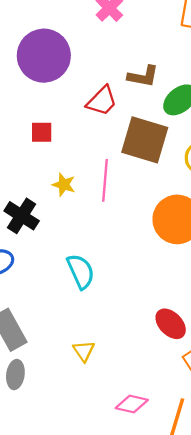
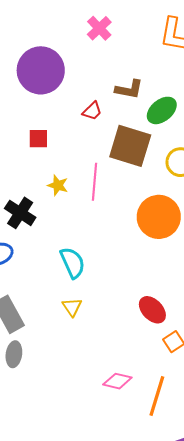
red trapezoid: (102, 101) -> (92, 111), size x0.7
yellow triangle: (84, 351) -> (72, 307), moved

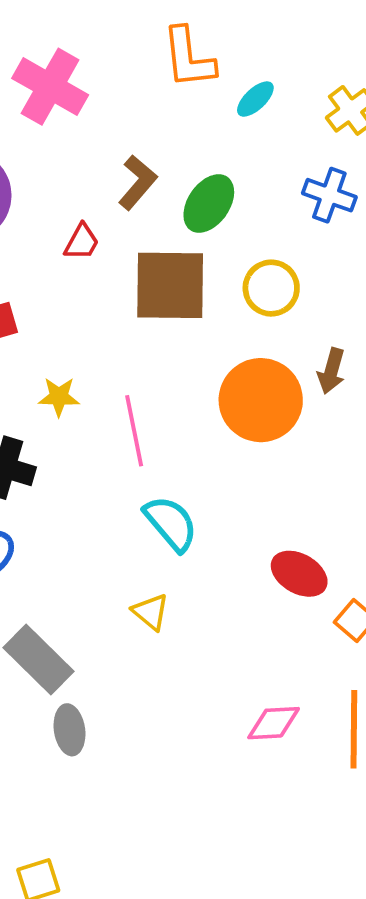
pink cross: (99, 28) -> (50, 87), size x1.5
brown L-shape: (129, 89) -> (138, 182), turned -44
pink line: (95, 182) -> (134, 431), moved
cyan semicircle: (73, 263) -> (171, 523), moved

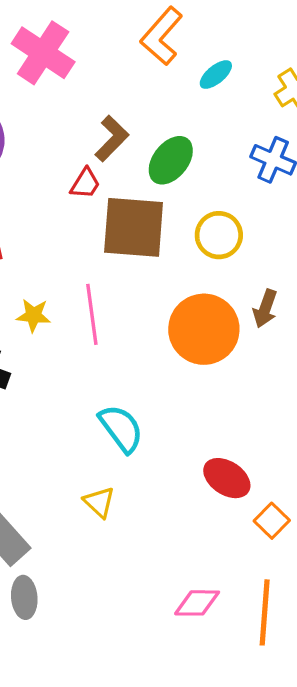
orange L-shape: (189, 58) -> (162, 36), turned 44
red trapezoid: (82, 242) -> (85, 183), moved
pink line: (134, 431) -> (92, 314), moved

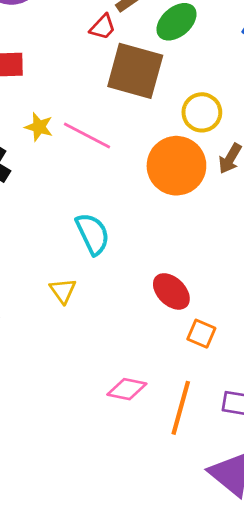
yellow circle: (219, 235) -> (202, 112), moved
pink line: (92, 314) -> (87, 135), turned -66
orange square: (272, 521) -> (201, 334), turned -32

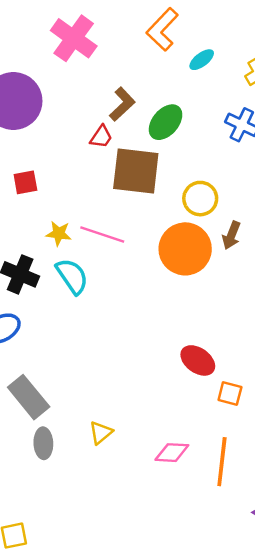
cyan semicircle: (93, 234) -> (72, 276), moved
yellow triangle: (63, 291) -> (101, 433), moved, turned 35

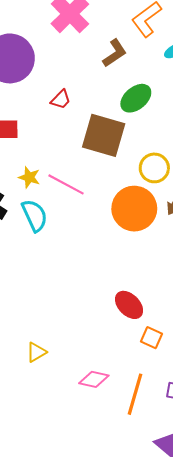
brown L-shape: (122, 104) -> (115, 53), moved
red trapezoid: (101, 137) -> (61, 99), moved

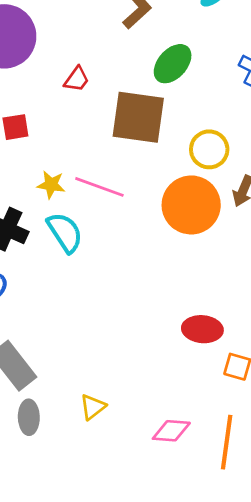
red ellipse: (129, 305) -> (202, 329), turned -32

